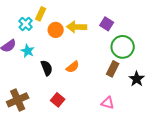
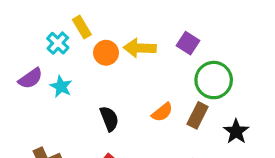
yellow rectangle: (41, 14) -> (82, 27), turned -56
orange semicircle: (73, 67) -> (162, 112), moved
black semicircle: (47, 68) -> (109, 119), moved

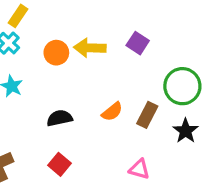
yellow rectangle: (82, 27) -> (18, 16), moved, turned 65
green circle: (214, 80) -> (182, 86), moved
black semicircle: (109, 119) -> (60, 118), turned -80

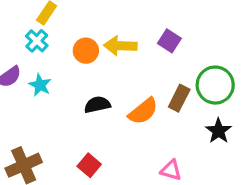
orange semicircle: (112, 112) -> (143, 111), size x1.4
brown rectangle: (147, 115) -> (179, 98), moved
black semicircle: (60, 118) -> (97, 105), moved

